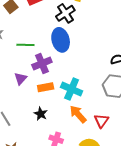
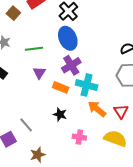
purple cross: (42, 63) -> (71, 65), moved
purple triangle: (21, 79) -> (39, 73), moved
orange rectangle: (46, 87) -> (61, 87), turned 42

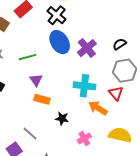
purple cross: (71, 65) -> (87, 48), moved
orange rectangle: (61, 87) -> (42, 99), moved
red triangle: (121, 111) -> (116, 93), moved
pink cross: (79, 137) -> (84, 138), turned -32

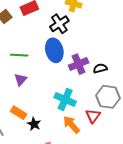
black semicircle: (120, 44) -> (100, 68), moved
orange rectangle: (42, 99) -> (19, 113), moved

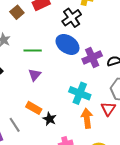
blue ellipse: (54, 50) -> (67, 44), turned -40
orange arrow: (71, 125) -> (87, 118), turned 36

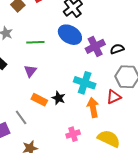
purple triangle: (35, 75) -> (30, 71), moved
red triangle: (108, 109) -> (114, 97), turned 35
black star: (50, 119) -> (59, 98), moved

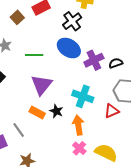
purple triangle: (30, 71) -> (42, 85), moved, size x1.6
orange arrow: (93, 107) -> (78, 125), moved
pink cross: (73, 134) -> (79, 148), moved, turned -32

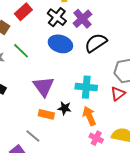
green line: (34, 55) -> (21, 51), moved, turned 60
purple cross: (94, 60) -> (82, 19), moved
black semicircle: (116, 63) -> (96, 43), moved, size x1.6

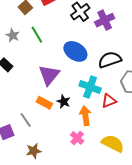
black semicircle: (96, 43) -> (110, 60), moved
blue ellipse: (60, 44) -> (75, 51), moved
red triangle: (118, 94) -> (109, 101), moved
pink cross: (96, 138) -> (77, 138), moved

